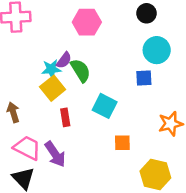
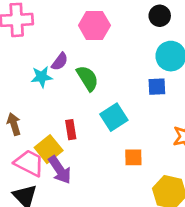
purple semicircle: (64, 60) -> (60, 62), moved
cyan star: (51, 69) -> (42, 77), moved
yellow square: (53, 88) -> (49, 149), moved
cyan square: (105, 106) -> (114, 117), turned 30

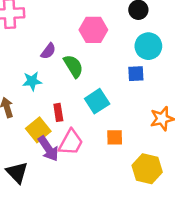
pink hexagon: (94, 25) -> (93, 30), moved
cyan star: (42, 77) -> (32, 81), moved
pink trapezoid: (29, 163) -> (71, 142), moved, turned 92

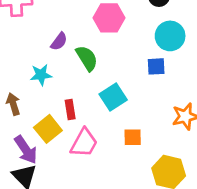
purple arrow: (48, 149) -> (26, 150), moved

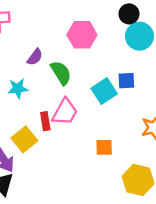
cyan circle: (170, 36) -> (139, 36), moved
cyan square: (113, 97) -> (104, 91), moved
pink trapezoid: (84, 143) -> (65, 112), moved

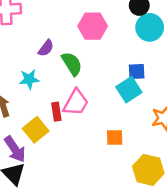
cyan square: (104, 91) -> (129, 90), moved

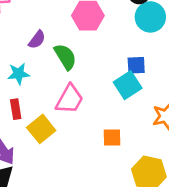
red rectangle: (56, 112) -> (16, 109), moved
yellow square: (36, 130) -> (41, 129), moved

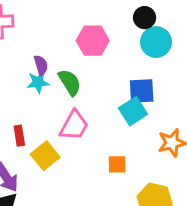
purple semicircle: (37, 40) -> (41, 65), turned -54
blue square: (136, 65) -> (142, 91), size x1.4
cyan star: (19, 74) -> (38, 82), moved

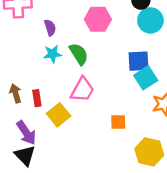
purple semicircle: (41, 65) -> (50, 28), moved
cyan square: (133, 111) -> (146, 78), moved

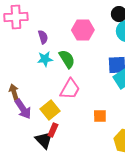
red rectangle: (37, 98) -> (53, 130), moved, turned 32
purple arrow: (26, 133) -> (23, 109), moved
black triangle: (25, 155) -> (44, 140), moved

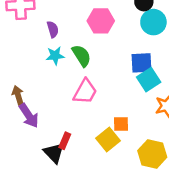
yellow square: (50, 110) -> (108, 140), moved

